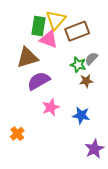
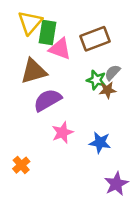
yellow triangle: (56, 20) -> (30, 23), moved
brown star: (86, 81) -> (108, 90), moved

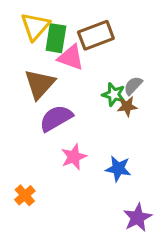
brown rectangle: (95, 39) -> (96, 35), moved
brown triangle: (34, 71) -> (40, 84), turned -32

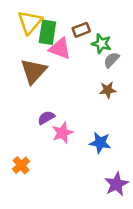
brown rectangle: (96, 35) -> (81, 30), size x0.6
gray semicircle: (133, 86) -> (111, 60), moved
green star: (114, 95) -> (101, 44), moved
purple semicircle: (56, 118) -> (46, 118), moved, size x0.6

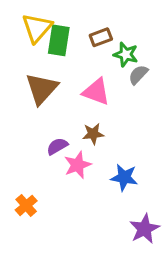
pink triangle: (60, 49) -> (96, 92), moved
brown star: (108, 90) -> (93, 134), moved

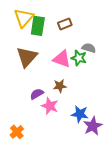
green star: (126, 54) -> (79, 58), moved
gray semicircle: (138, 75) -> (89, 48), turned 64
pink star: (78, 165) -> (50, 106), turned -30
purple star: (144, 229) -> (93, 126), moved

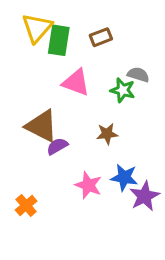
brown triangle: (27, 57) -> (42, 126), moved, turned -45
pink triangle: (62, 59) -> (76, 82), moved
brown star: (60, 86) -> (107, 134), moved
pink star: (50, 106) -> (88, 185), moved

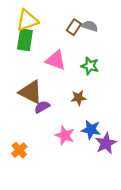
yellow triangle: (37, 28) -> (27, 20), turned 30
brown rectangle: (101, 37) -> (74, 27), turned -35
green rectangle: (59, 40) -> (25, 40), moved
gray semicircle: (138, 75) -> (90, 26), moved

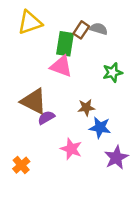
green rectangle: (25, 40) -> (65, 44), moved
green star: (90, 66) -> (113, 73), moved, turned -30
blue star: (91, 130) -> (100, 128), moved

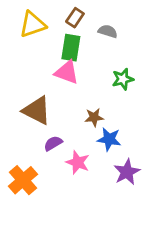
brown rectangle: (81, 30) -> (75, 18), moved
purple semicircle: (46, 118) -> (53, 143), moved
orange cross: (21, 165) -> (23, 180), size x1.5

